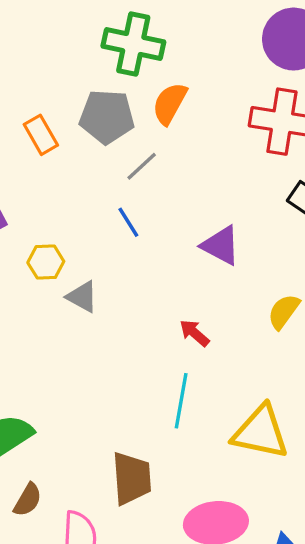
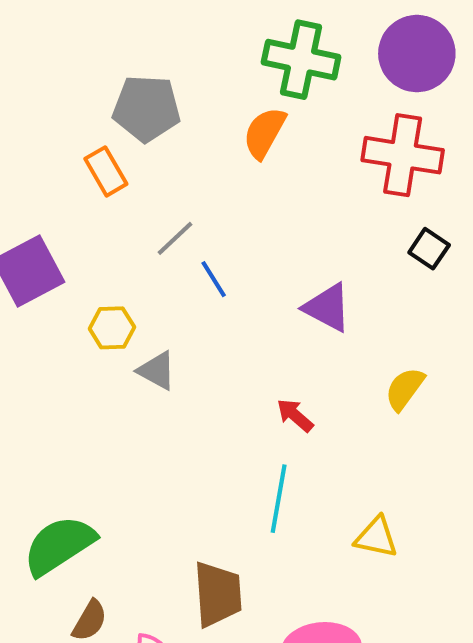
green cross: (133, 44) -> (301, 60), moved
gray pentagon: (107, 117) -> (147, 108), moved
gray line: (142, 166) -> (175, 238), moved
yellow triangle: (261, 432) -> (376, 537), size x0.6

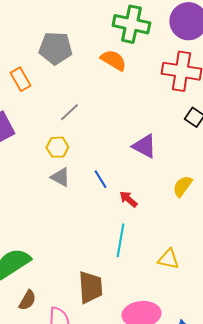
orange semicircle: (264, 133) -> (113, 60), turned 92
orange rectangle: (106, 171) -> (20, 79), moved
blue line: (214, 279) -> (100, 179), moved
yellow hexagon: (112, 328) -> (57, 147), moved

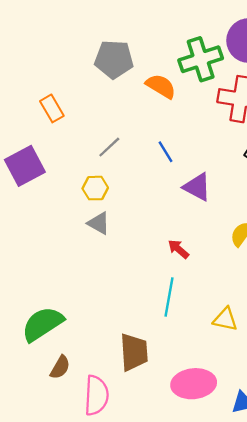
green cross: (131, 24) -> (201, 59), moved, turned -30
gray pentagon: (55, 48) -> (114, 59), moved
blue line: (100, 179) -> (166, 152), moved

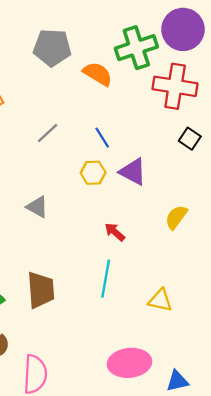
yellow hexagon: (95, 188) -> (93, 173), moved
brown trapezoid: (134, 352) -> (41, 290), moved

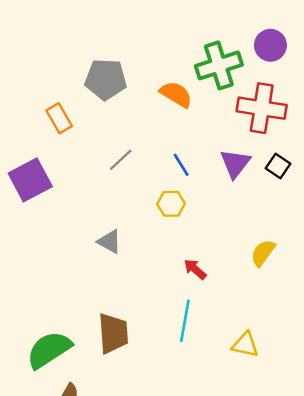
purple circle: (183, 29) -> (270, 45), size x0.7
gray pentagon: (52, 48) -> (106, 79), moved
purple triangle: (133, 172) -> (235, 164), moved, turned 40

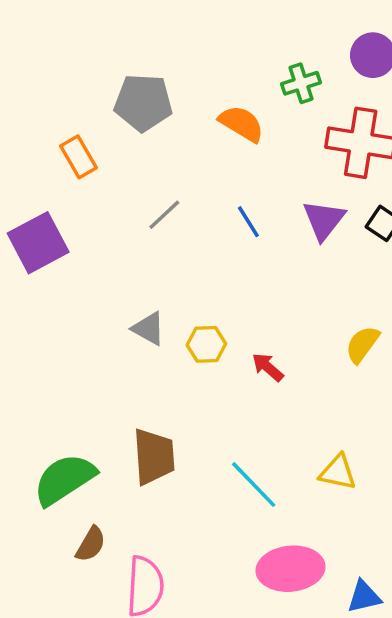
green cross: (219, 65) -> (301, 83), size x0.6
yellow hexagon: (171, 204) -> (206, 344), moved
cyan line: (185, 321) -> (254, 485), moved, turned -54

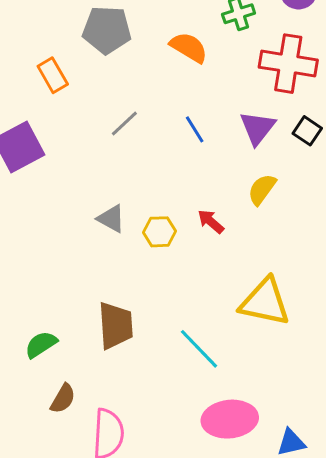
yellow semicircle: (362, 344) -> (262, 189), moved
red arrow: (268, 367) -> (211, 222), moved
yellow triangle: (338, 472) -> (265, 302), moved, size x1.6
green semicircle: (64, 479) -> (41, 344), size x0.6

